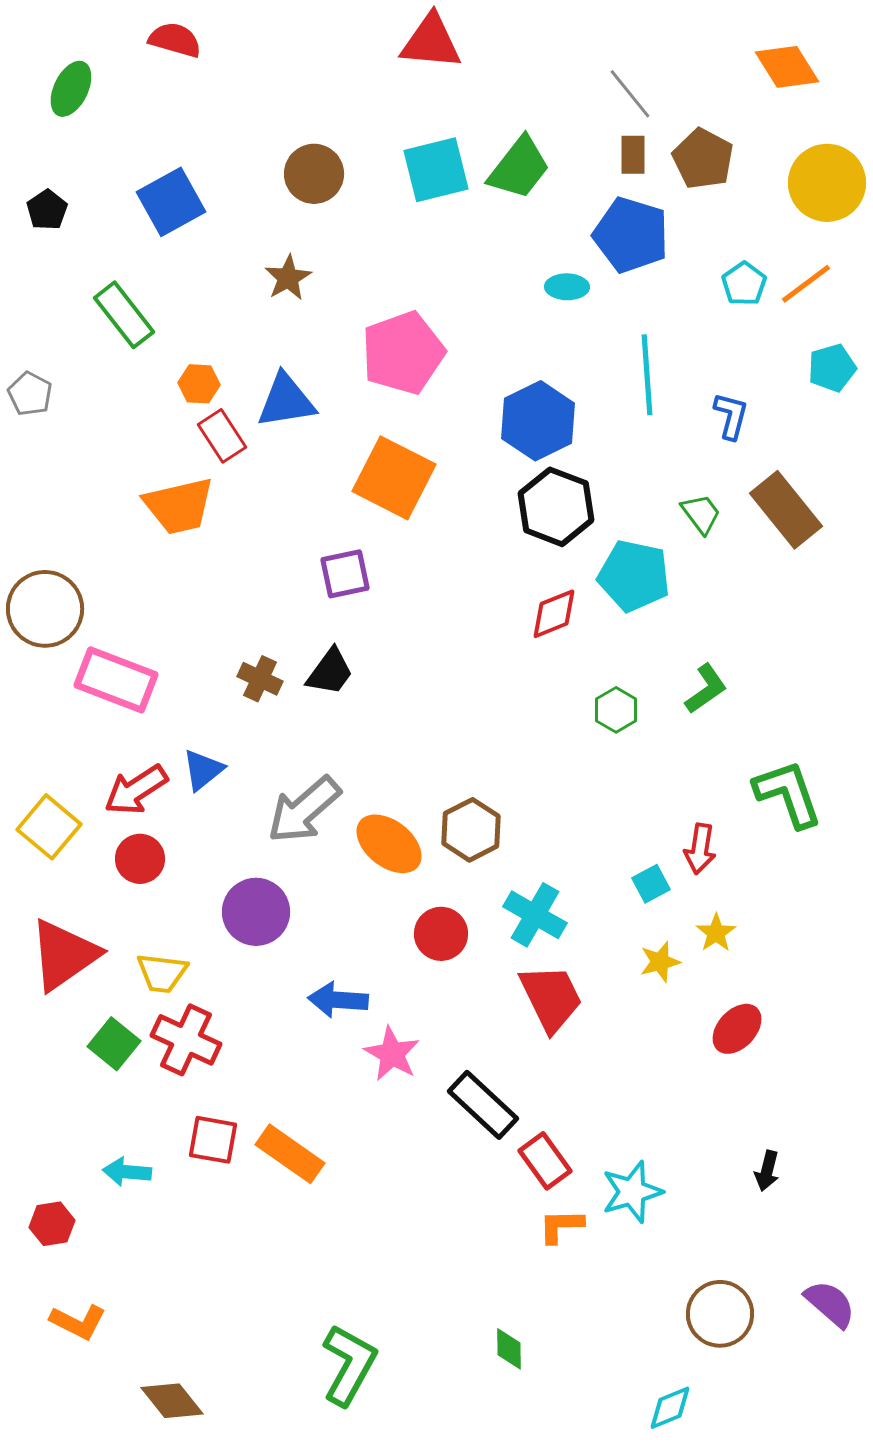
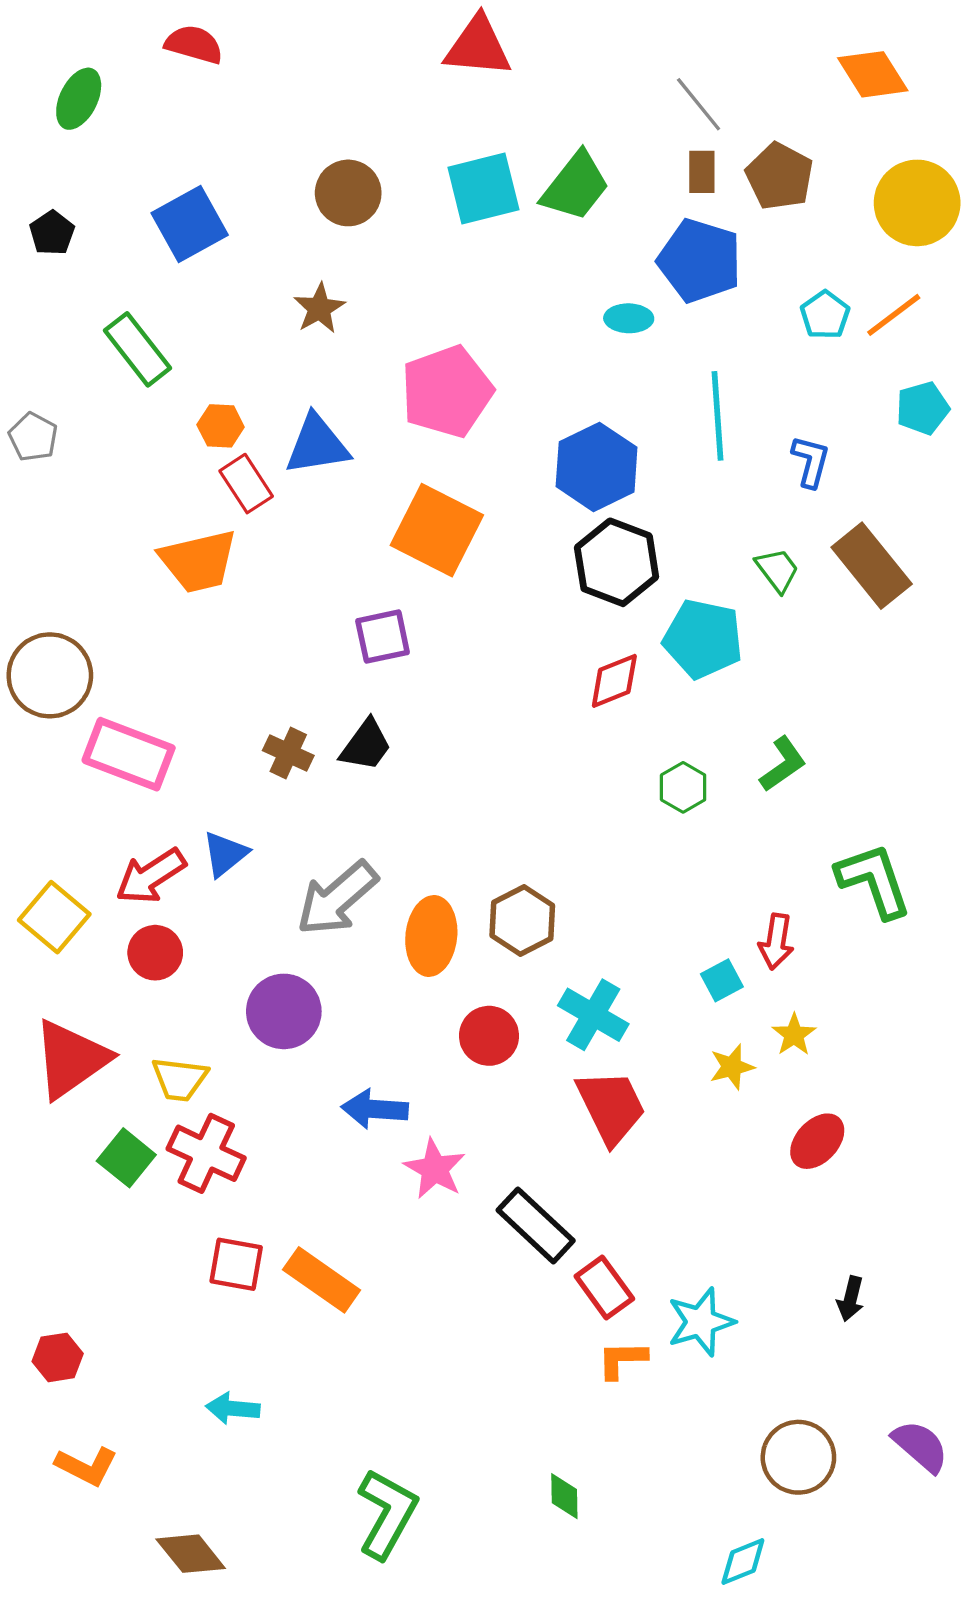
orange ellipse: (389, 844) -> (431, 936), turned 58
cyan arrow: (127, 1172) -> (233, 1408), moved

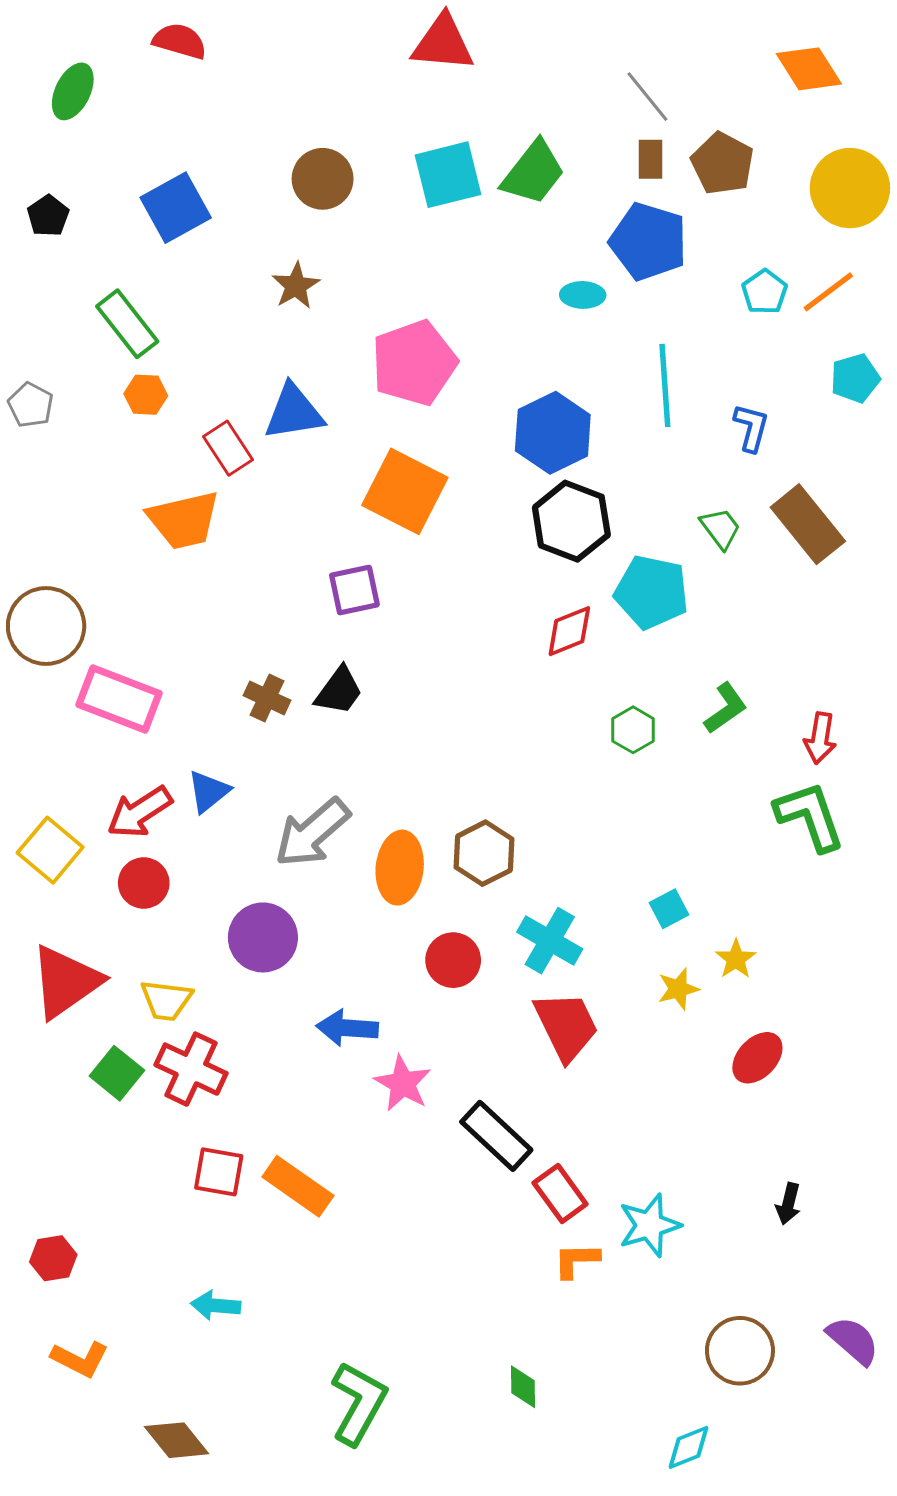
orange hexagon: (221, 426) -> (146, 395), moved
red arrow: (776, 942) -> (820, 738), moved

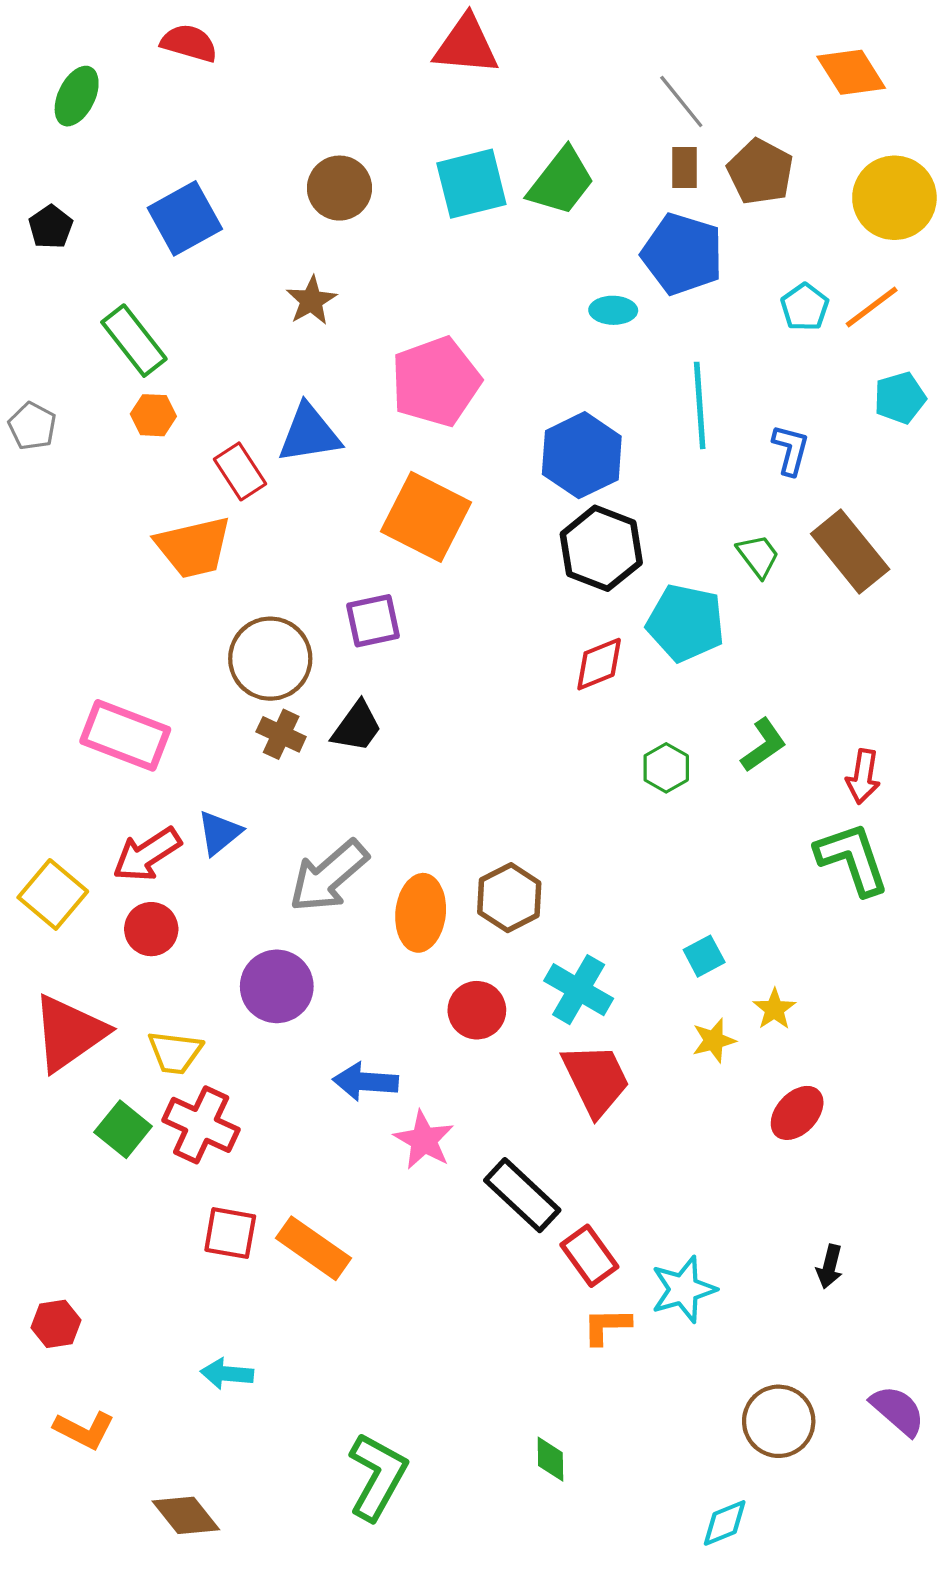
brown circle: (46, 626) -> (270, 659), moved

